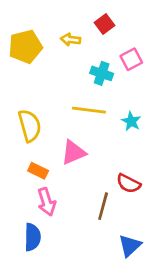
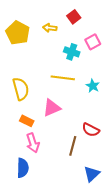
yellow pentagon: (25, 47) -> (18, 33), turned -30

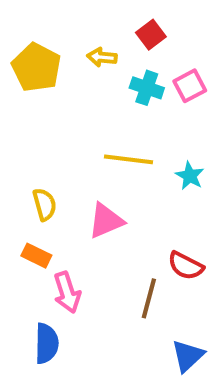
cyan cross: (72, 52) -> (147, 88), moved
yellow semicircle: (21, 89) -> (45, 204), moved, size x0.7
orange rectangle: (27, 121) -> (36, 256), moved

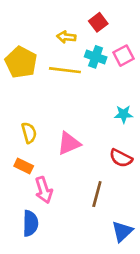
yellow pentagon: (36, 67) -> (21, 62), moved
yellow line: (128, 159) -> (65, 70), moved
cyan star: (190, 176) -> (124, 114), turned -30
red semicircle: (186, 266) -> (121, 158), moved

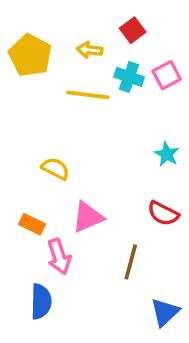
yellow pentagon: (21, 62) -> (30, 55), moved
cyan star: (124, 114) -> (167, 154), turned 30
yellow semicircle: (29, 133) -> (55, 169), moved, turned -48
pink triangle: (69, 143) -> (88, 217), moved

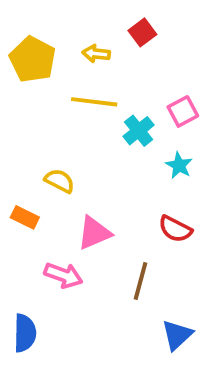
pink square: (167, 75) -> (183, 111), moved
cyan cross: (129, 77) -> (139, 131), moved, turned 32
orange rectangle: (32, 224) -> (25, 217), moved
pink arrow: (59, 257) -> (63, 275), turned -52
blue semicircle: (41, 301) -> (25, 333), moved

